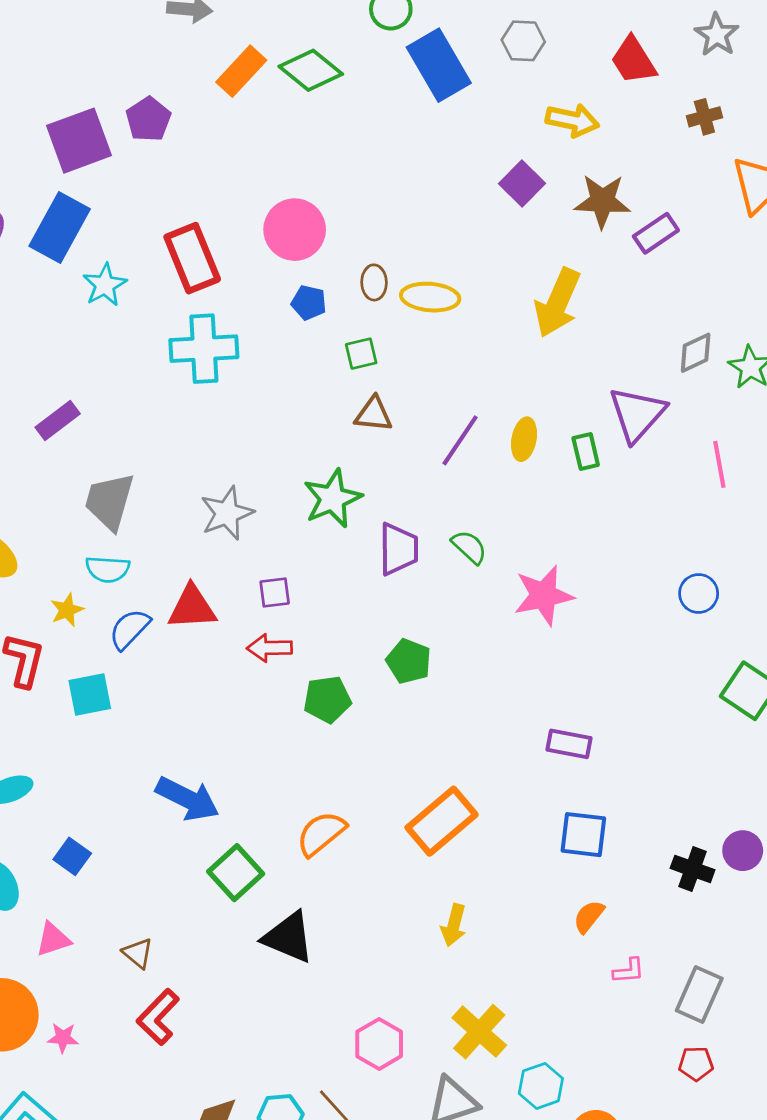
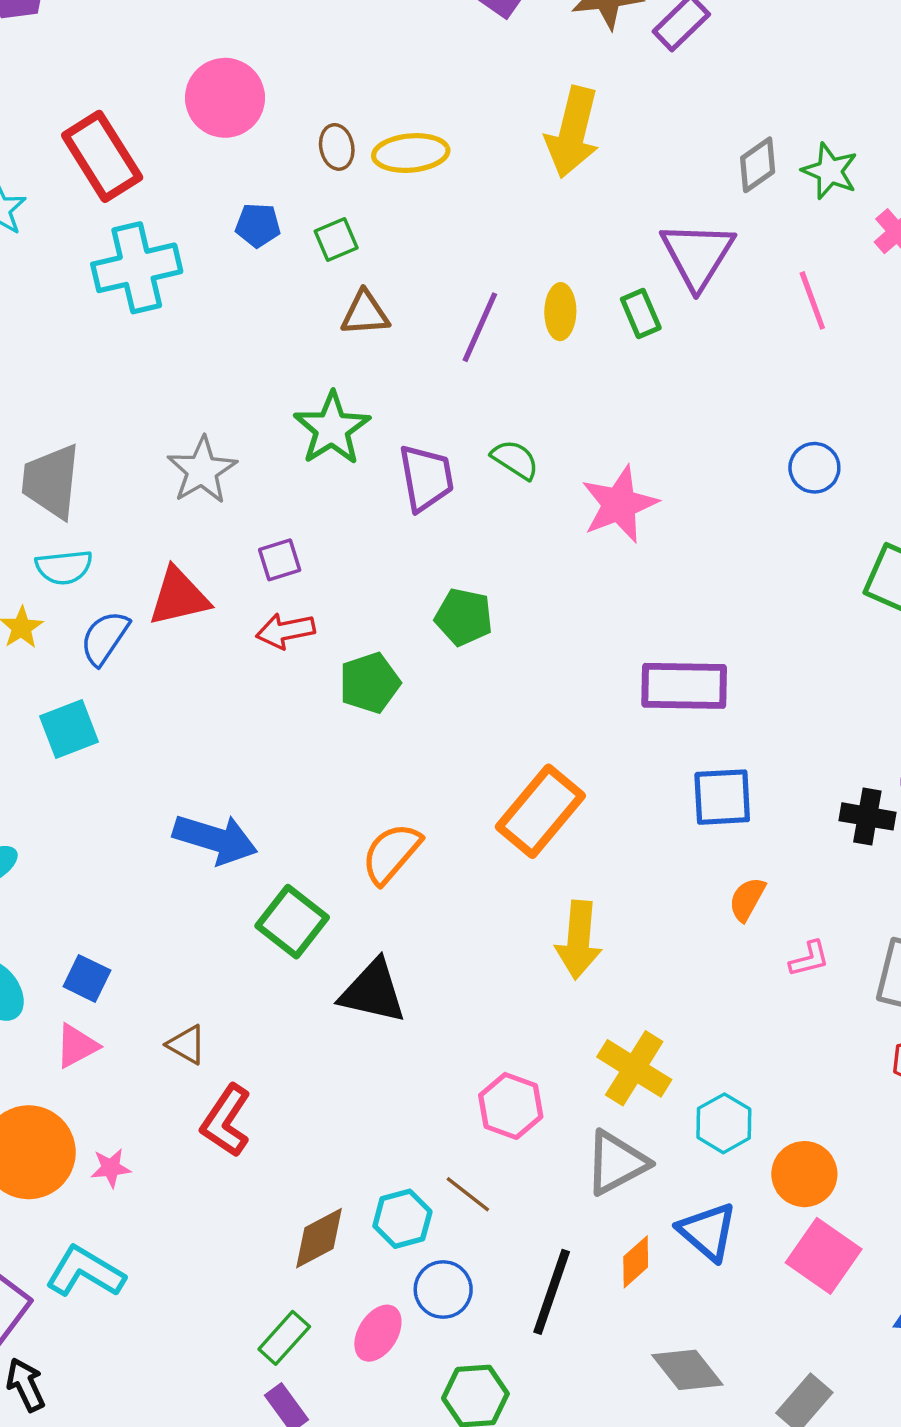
blue pentagon: (309, 303) -> (258, 225), moved
purple rectangle: (569, 744) -> (684, 686), size x1.5
blue square: (72, 856) -> (87, 978), moved
yellow arrow: (454, 925) -> (579, 940), size x1.4

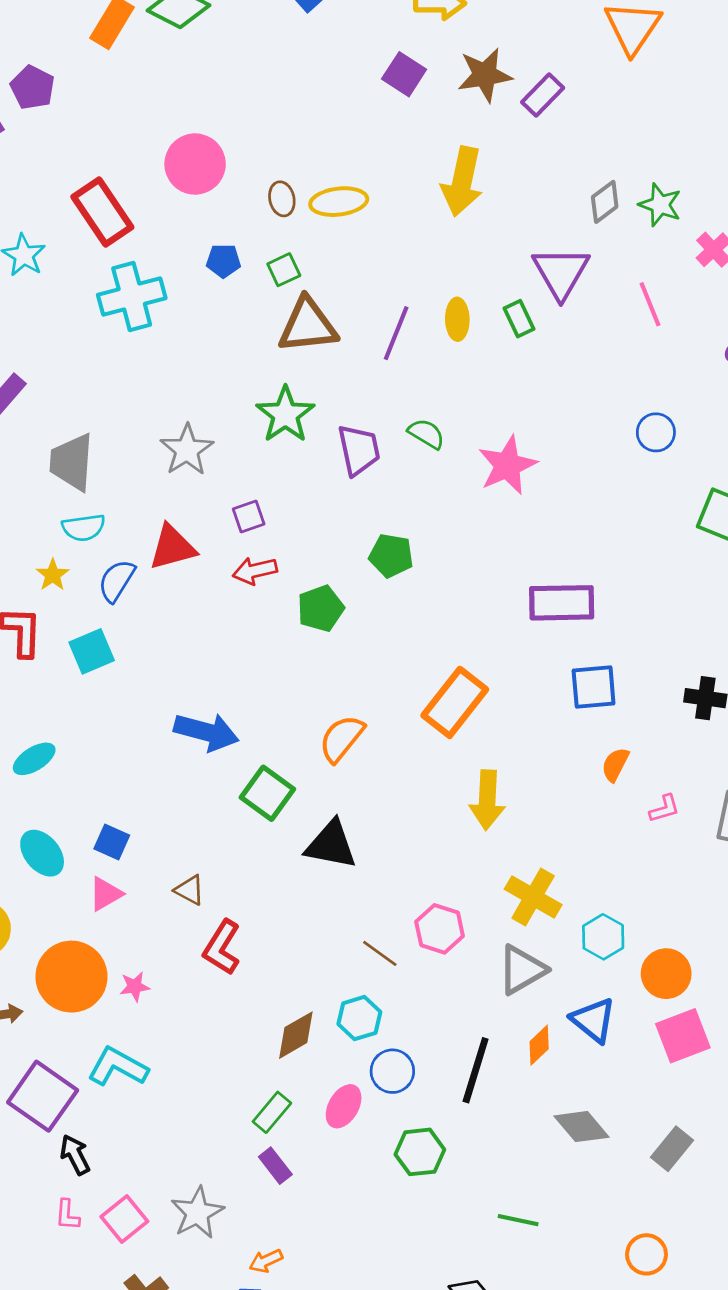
brown triangle: (365, 313) -> (308, 325), size x1.6
brown line: (468, 1194) -> (380, 953), moved
pink square: (824, 1256) -> (683, 1036), turned 36

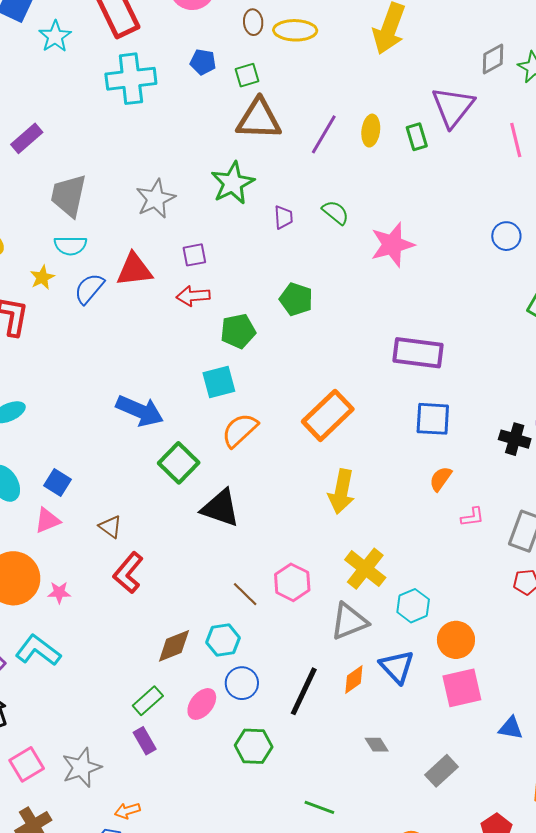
purple trapezoid: (359, 450) -> (283, 217), size x0.6
cyan square: (92, 651) -> (219, 382), moved
gray diamond: (582, 1127) -> (377, 745), size x0.6

